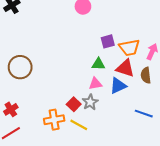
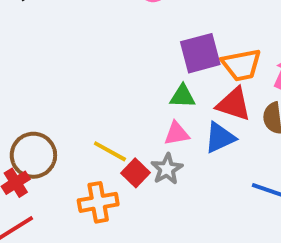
purple square: (108, 41) -> (200, 53), size x1.5
brown circle: (20, 67) -> (33, 155), moved
yellow line: (79, 125) -> (110, 151), moved

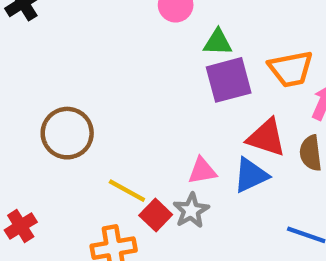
orange trapezoid: (241, 65) -> (291, 69), moved
green triangle: (183, 96) -> (218, 42), moved
brown circle: (33, 155) -> (67, 133), moved

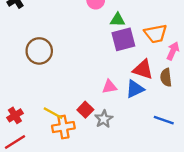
brown circle: (67, 133) -> (39, 51), moved
yellow line: (127, 191) -> (53, 113), moved
gray star: (191, 211) -> (104, 119), moved

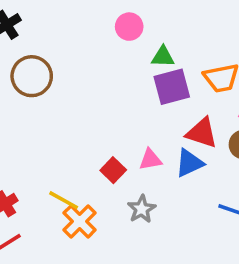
brown circle: (39, 51) -> (32, 76), moved
red square: (85, 110) -> (113, 170), moved
orange cross: (63, 127) -> (80, 221), turned -35

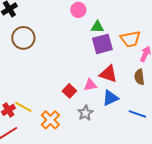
red triangle: (202, 133) -> (108, 74), moved
blue triangle: (189, 163) -> (110, 98), moved
yellow line: (64, 200) -> (23, 107), moved

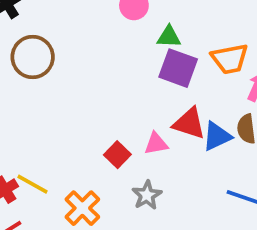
purple square: (102, 44) -> (178, 68), turned 35
blue triangle: (110, 98) -> (217, 136), moved

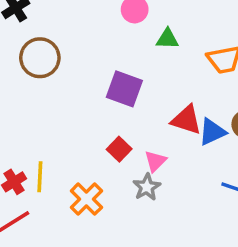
purple square: (178, 68) -> (124, 89), moved
pink triangle: (156, 144) -> (155, 161), moved, turned -35
yellow line: (33, 184) -> (40, 177), turned 64

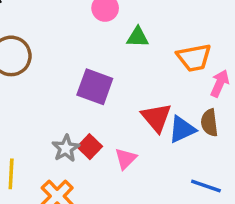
red triangle: (186, 120) -> (156, 118), turned 32
gray star: (147, 187) -> (66, 148), moved

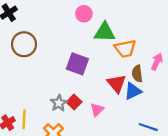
green triangle: (138, 37) -> (105, 32), size x1.5
orange trapezoid: (194, 58) -> (125, 49), moved
brown semicircle: (209, 123) -> (137, 74), moved

